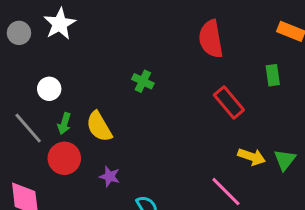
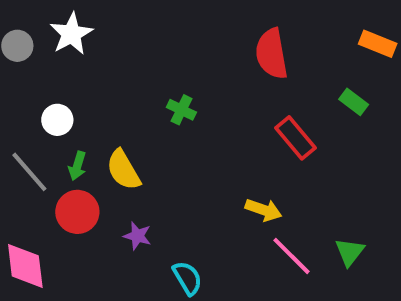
green rectangle: (273, 75) -> (354, 102), turned -45
yellow arrow: (252, 157) -> (264, 210), moved
green triangle: (285, 160) -> (350, 252), moved

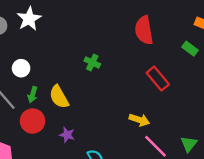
green rectangle: (354, 102) -> (190, 49), moved

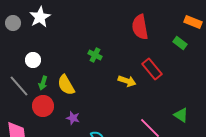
yellow arrow: (139, 120) -> (127, 81), moved
green triangle: (189, 144) -> (181, 115), moved, turned -35

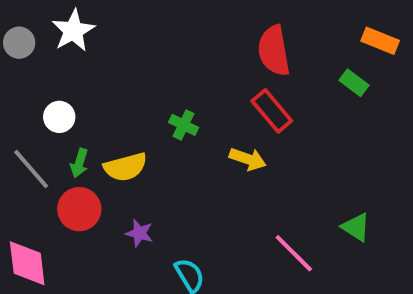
green cross: (95, 55) -> (184, 125), moved
red rectangle: (152, 69) -> (272, 111), moved
yellow semicircle: (66, 85) -> (125, 167), turned -75

